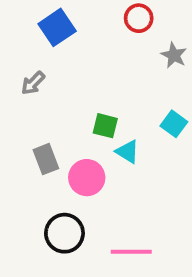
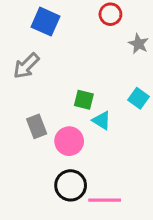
blue square: (57, 27) -> (46, 22), turned -32
gray arrow: (33, 83) -> (26, 66), size x1.4
black circle: (64, 233) -> (71, 185), moved

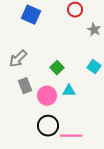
gray arrow: (26, 66) -> (18, 59), moved
green square: (84, 100) -> (57, 68), turned 32
cyan triangle: (102, 120) -> (69, 91), moved, turned -32

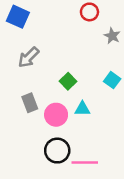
blue square: (31, 15) -> (18, 17), moved
gray arrow: (18, 59) -> (29, 57), moved

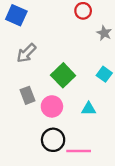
green square: (68, 81) -> (63, 75), size x1.5
cyan triangle: (82, 109) -> (89, 109), moved

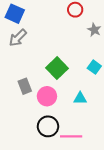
gray arrow: (26, 53) -> (18, 38), moved

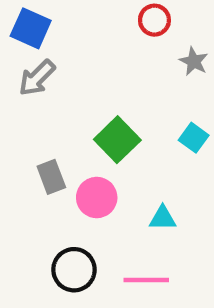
cyan triangle: (80, 98) -> (163, 218), moved
black circle: (48, 126) -> (74, 270), moved

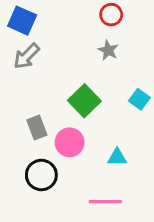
gray star: (194, 61) -> (108, 50), moved
black circle: (74, 270) -> (41, 175), moved

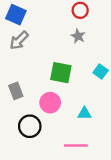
green square: (84, 101) -> (61, 73), turned -35
gray rectangle: (37, 127) -> (16, 91), moved

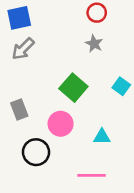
blue square: (16, 15) -> (19, 18), turned -36
green square: (61, 73) -> (73, 88), turned 30

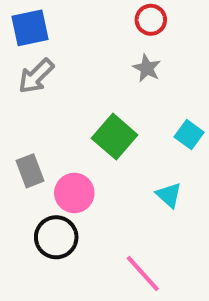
pink circle: (61, 124) -> (74, 193), moved
cyan triangle: (102, 137) -> (169, 195), moved, turned 42
pink line: (92, 175) -> (143, 274), turned 48

